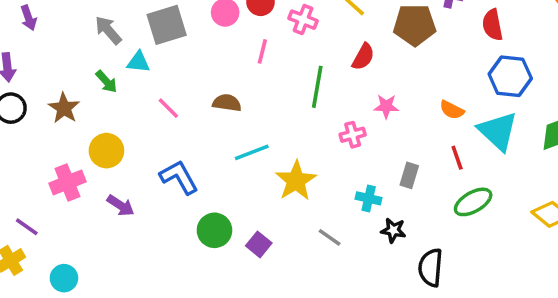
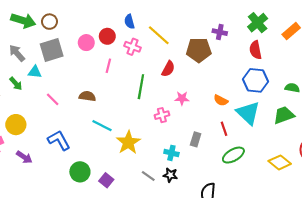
red semicircle: (493, 25) -> (255, 50), moved
cyan line: (252, 152) -> (102, 126), turned 48
black star: (393, 230) -> (170, 175), moved

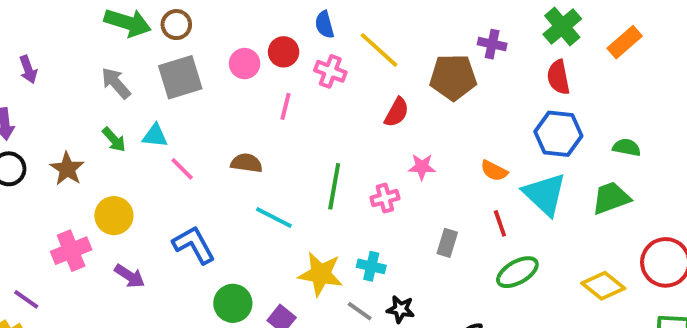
cyan triangle: (35, 72) -> (155, 136), moved
green line: (141, 87) -> (334, 186), moved
yellow star: (128, 142) -> (321, 274), moved, turned -30
cyan cross: (171, 153) -> (371, 266), moved

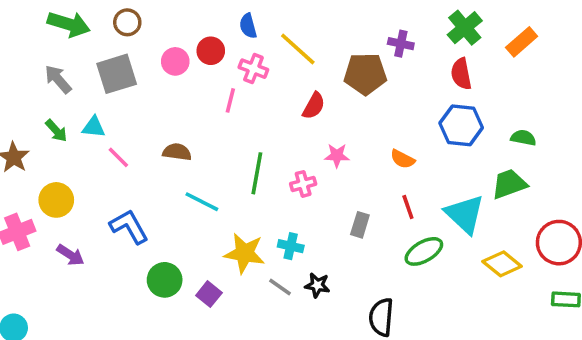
brown circle: (176, 25) -> (127, 22), moved
pink line: (285, 106) -> (230, 100), moved
cyan triangle: (545, 194) -> (465, 214), moved

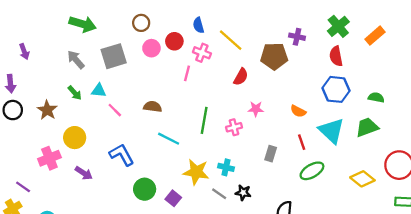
brown circle: (127, 22) -> (141, 23), moved
cyan triangle: (465, 214) -> (331, 131), moved

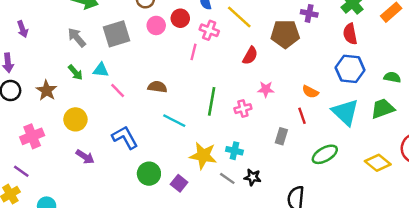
red line: (302, 142) -> (302, 116), moved
pink cross: (49, 158) -> (32, 136), moved

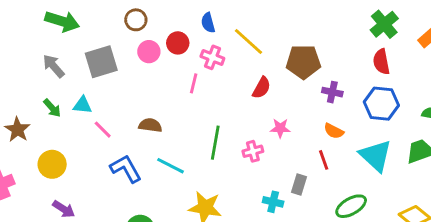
purple cross: (309, 13) -> (332, 92), moved
blue L-shape: (125, 137) -> (126, 169), moved
cyan cross: (234, 151) -> (273, 202), moved

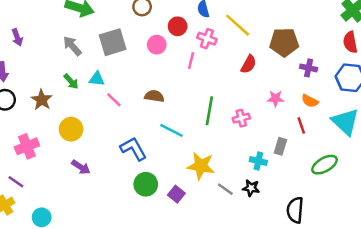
pink circle: (149, 52) -> (157, 45), moved
pink star: (280, 128) -> (276, 99), moved
blue L-shape: (126, 169) -> (133, 149), moved

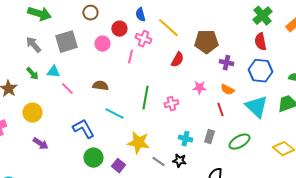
gray rectangle: (280, 146) -> (209, 137), moved

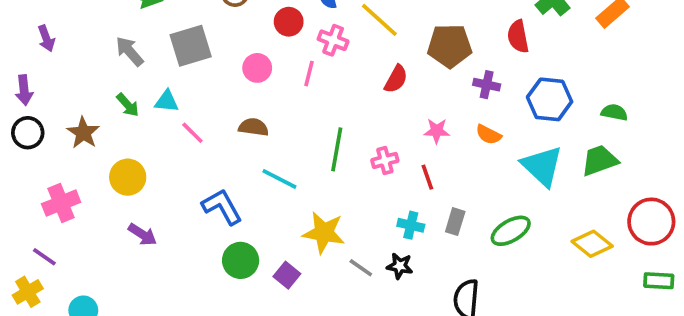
red semicircle: (260, 42) -> (518, 37), moved
pink circle: (102, 44) -> (257, 68), moved
red line: (220, 110) -> (427, 177), moved

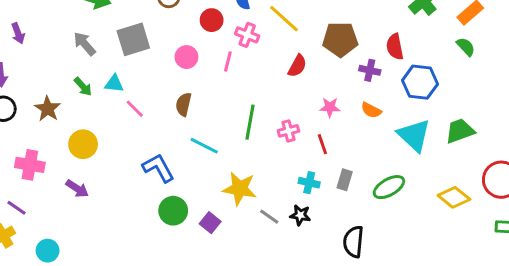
red semicircle: (518, 37) -> (395, 47), moved
green semicircle: (614, 112) -> (466, 47), moved, turned 36
brown semicircle: (254, 127) -> (184, 104), turned -85
pink cross: (61, 203) -> (30, 165), turned 32
purple arrow: (142, 234) -> (77, 189), moved

